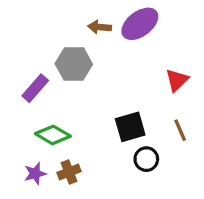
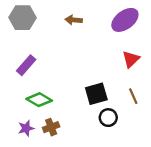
purple ellipse: (140, 24) -> (125, 20), moved
gray hexagon: (74, 64) -> (23, 18), moved

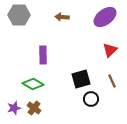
purple rectangle: (26, 65) -> (43, 55), moved, turned -42
brown cross: (51, 127) -> (34, 108), moved, turned -32
purple star: (26, 128) -> (14, 108), moved

